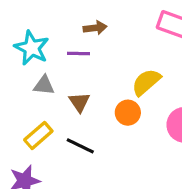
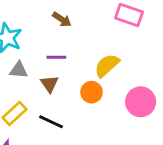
brown arrow: (95, 28) -> (62, 19), turned 42
purple line: (79, 53) -> (56, 57), moved

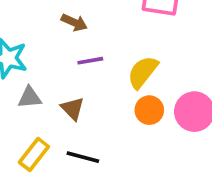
purple line: (56, 57) -> (90, 61), moved
orange circle: (92, 92) -> (149, 110), moved

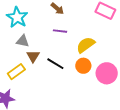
brown triangle: (73, 109) -> (33, 56), moved
black line: (83, 157) -> (55, 64), moved

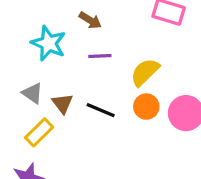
cyan star: (17, 17) -> (48, 43), moved
gray triangle: (23, 41) -> (33, 93), moved, turned 32

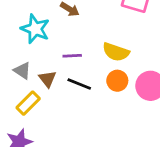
purple line: (100, 56) -> (72, 56), moved
yellow semicircle: (145, 72) -> (116, 52), turned -116

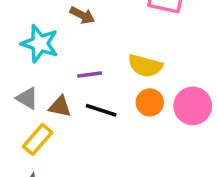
brown triangle: (47, 79) -> (60, 107), turned -36

